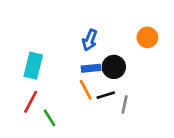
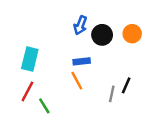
blue arrow: (90, 40) -> (80, 25), moved
black circle: (114, 67) -> (102, 35), moved
black line: (106, 95) -> (126, 85), moved, turned -49

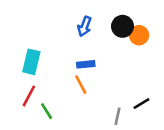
black circle: (102, 35) -> (123, 26), moved
black line: (126, 85) -> (141, 104), moved, turned 35
gray line: (112, 94) -> (117, 116), moved

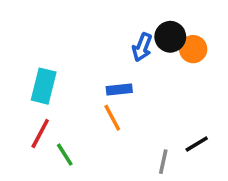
blue arrow: (85, 26) -> (142, 47), moved

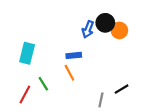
red line: (40, 134) -> (25, 95), moved
green line: (65, 155) -> (43, 84), moved

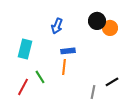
blue arrow: (88, 29) -> (57, 26), moved
orange line: (69, 73) -> (64, 67), turned 35

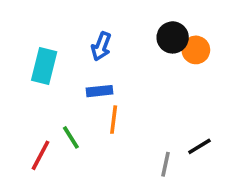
cyan rectangle: (25, 49) -> (44, 66), moved
blue rectangle: (68, 51) -> (99, 91), moved

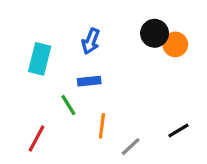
orange line: (114, 120) -> (102, 126), moved
green line: (71, 137) -> (68, 105), moved
gray line: (165, 164) -> (131, 147), moved, turned 35

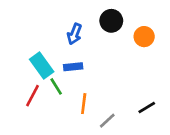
black circle: (155, 33) -> (111, 21), moved
cyan rectangle: (40, 59) -> (42, 65), moved, turned -50
red line: (36, 139) -> (32, 96), moved

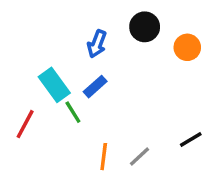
blue rectangle: (73, 67) -> (95, 87), turned -36
red line: (32, 96) -> (25, 124), moved
orange line: (84, 104) -> (104, 157), moved

